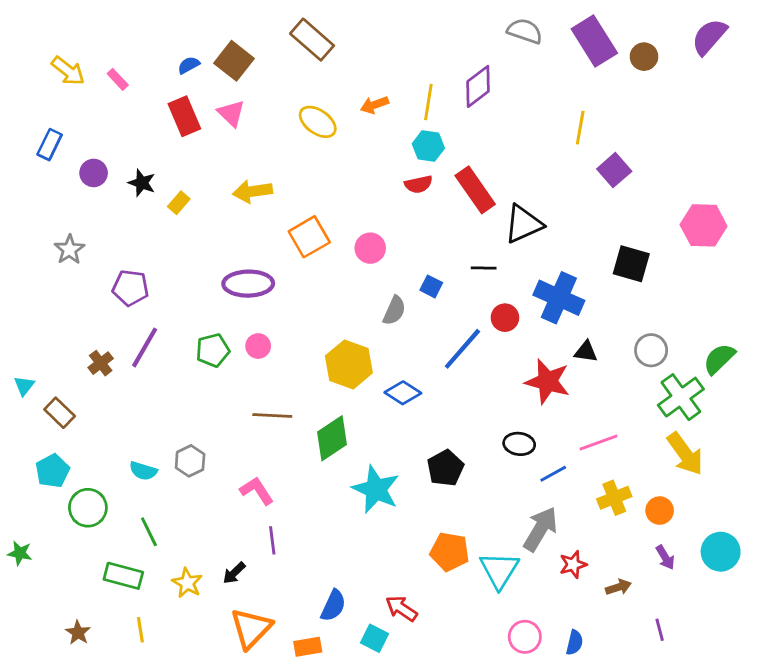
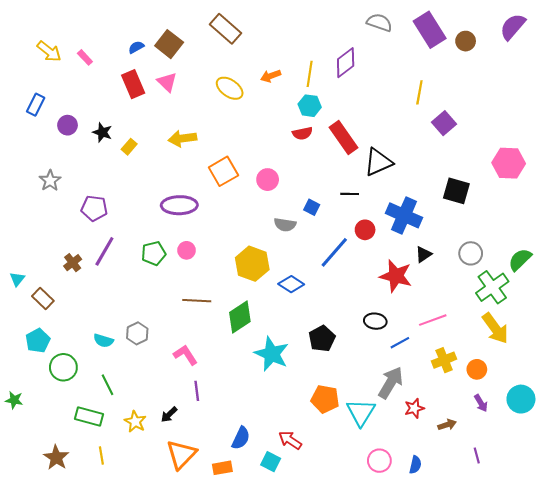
gray semicircle: (394, 311) -> (285, 225), turned 75
black triangle: (586, 352) -> (423, 254), turned -42
brown star: (78, 633) -> (56, 458), size x1.4

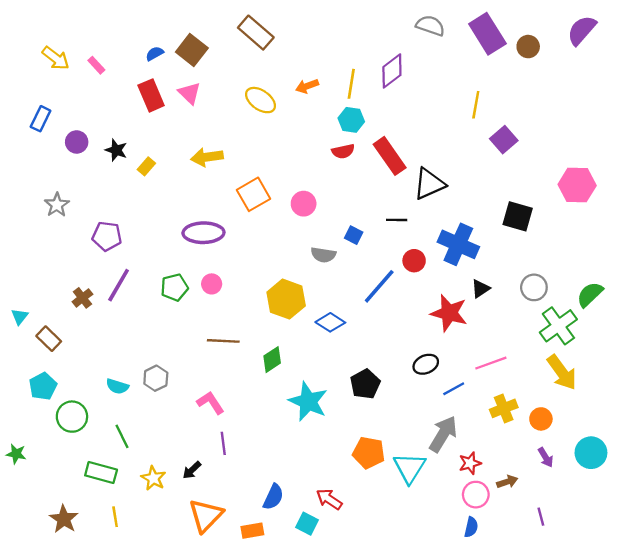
green diamond: (240, 317) -> (272, 360), size x0.7
black ellipse: (375, 321) -> (426, 364), turned -30
pink circle: (379, 461) -> (476, 495), moved

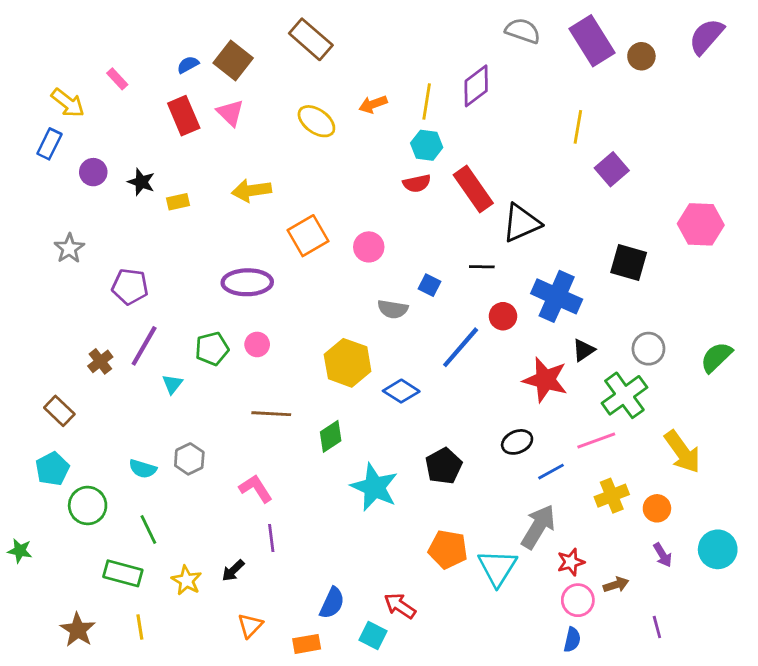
yellow arrow: (56, 58) -> (68, 103), moved
yellow rectangle: (146, 166) -> (178, 202), turned 36
cyan triangle: (20, 317) -> (172, 384), moved
green cross: (558, 326) -> (624, 395), moved
orange triangle: (206, 516) -> (250, 626), size x0.6

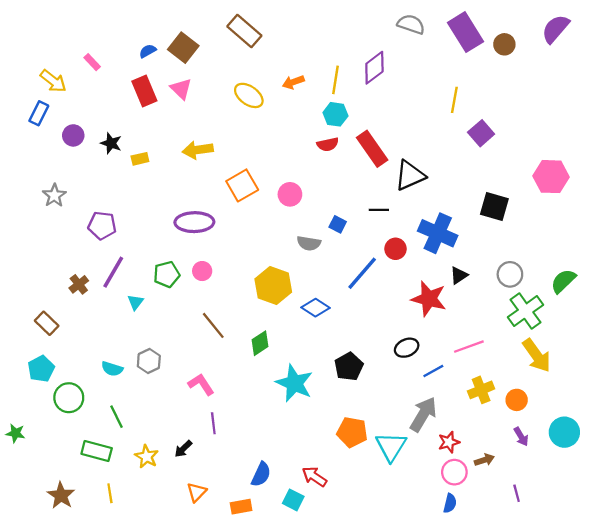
green cross: (624, 395) -> (526, 311), moved
brown line: (271, 414) -> (213, 325), turned 48

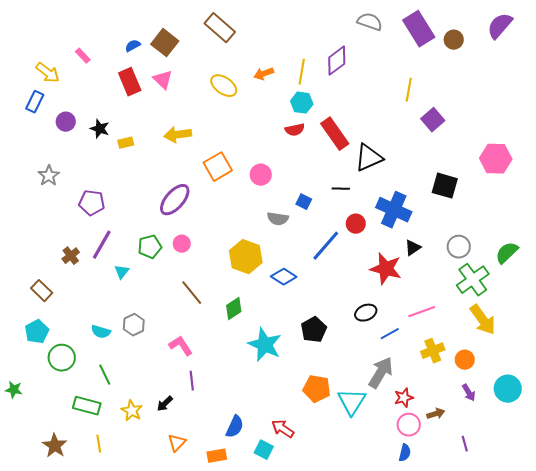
purple ellipse: (194, 222) -> (175, 200), turned -48

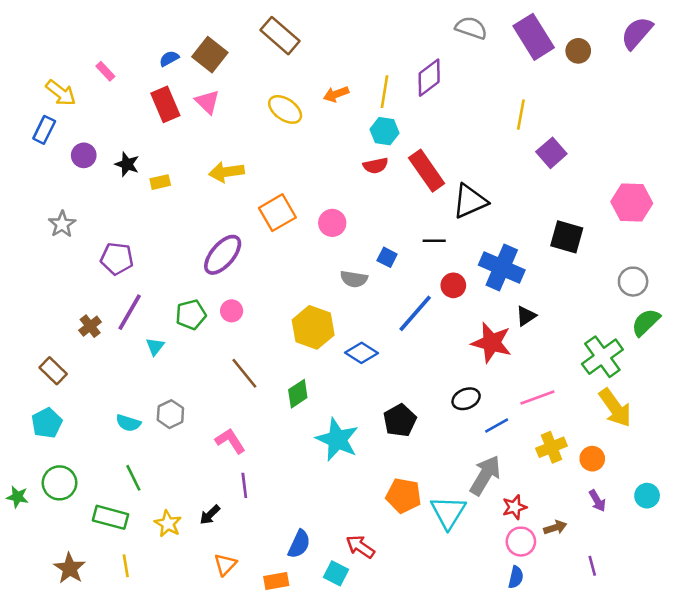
gray circle: (459, 247) -> (633, 282), moved
green circle: (62, 358) -> (60, 483), moved
cyan circle: (508, 389) -> (647, 496), size x0.7

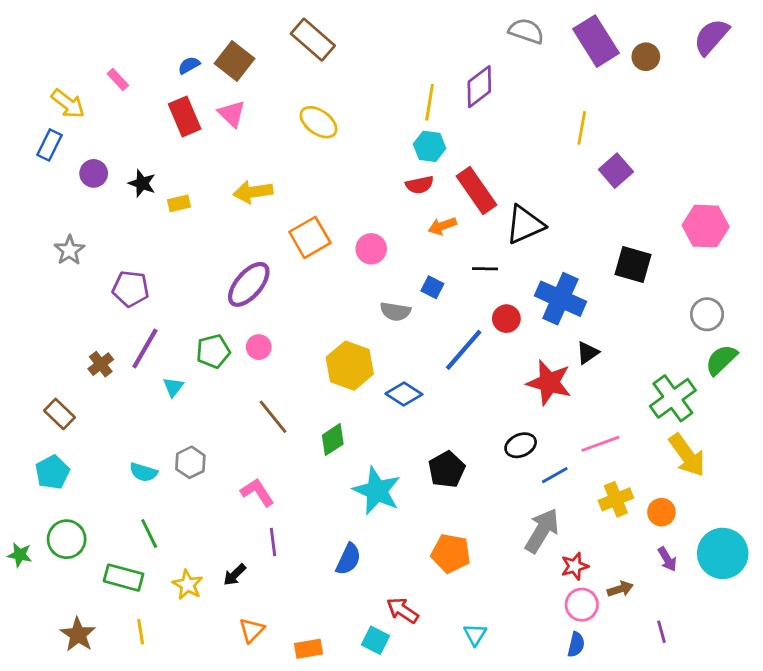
orange arrow: (336, 94) -> (442, 226), moved
cyan circle: (647, 496) -> (723, 553), size x1.8
cyan triangle: (448, 512) -> (475, 635), moved, size x0.6
blue semicircle: (299, 544) -> (348, 559), moved

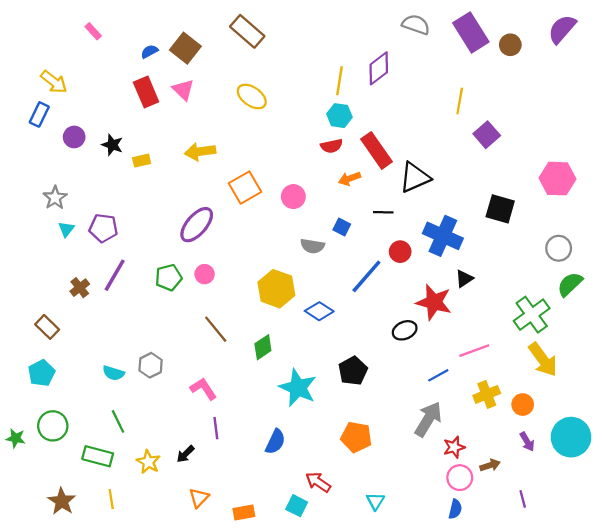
pink rectangle: (118, 79) -> (93, 31), moved
cyan triangle: (173, 387) -> (66, 229), moved
black ellipse: (521, 445) -> (405, 330), moved

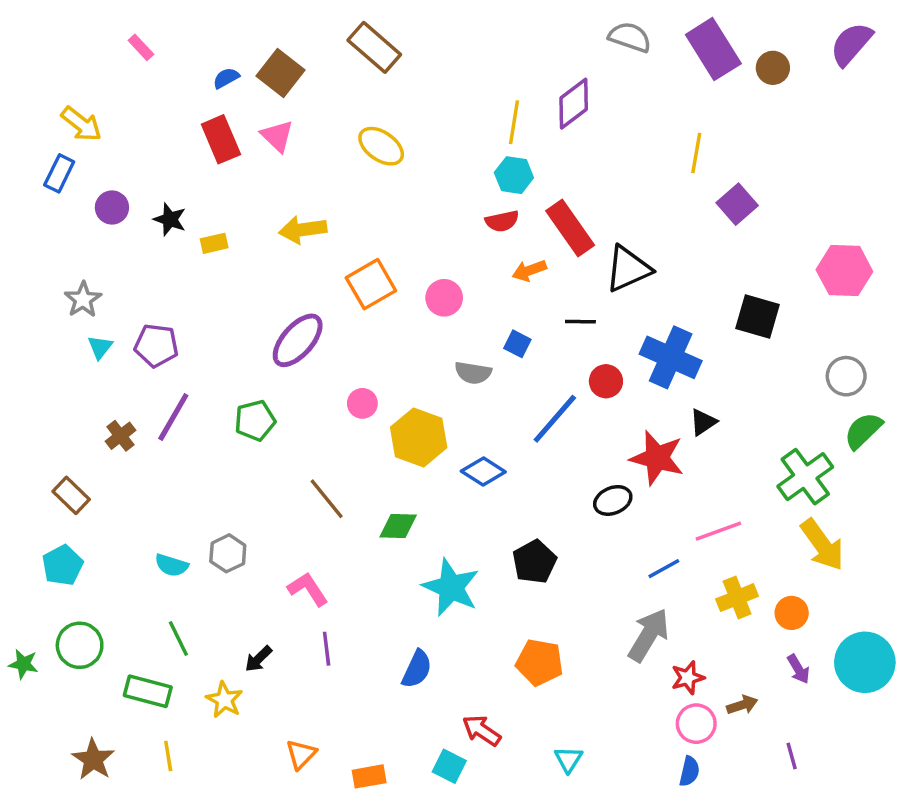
pink circle: (205, 274) -> (362, 403), moved
green diamond: (263, 347) -> (398, 526), turned 35
black arrow: (185, 454) -> (258, 659), moved

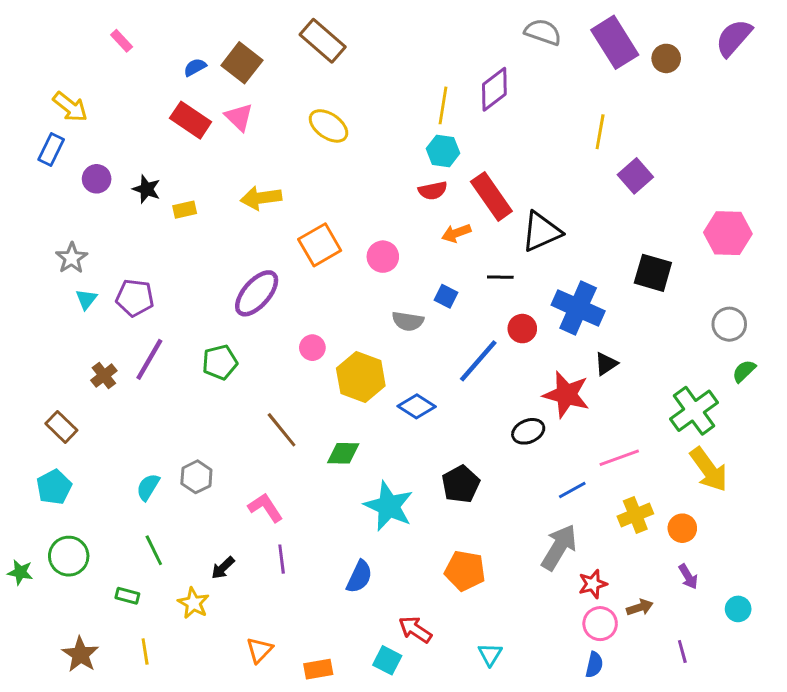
red rectangle: (221, 139) -> (191, 120), turned -33
green semicircle: (863, 431) -> (744, 371), size x0.7
cyan semicircle: (172, 565) -> (148, 487), turned 104
cyan circle: (865, 662) -> (738, 609), moved, size x0.5
green rectangle: (148, 691) -> (127, 596), size x0.6

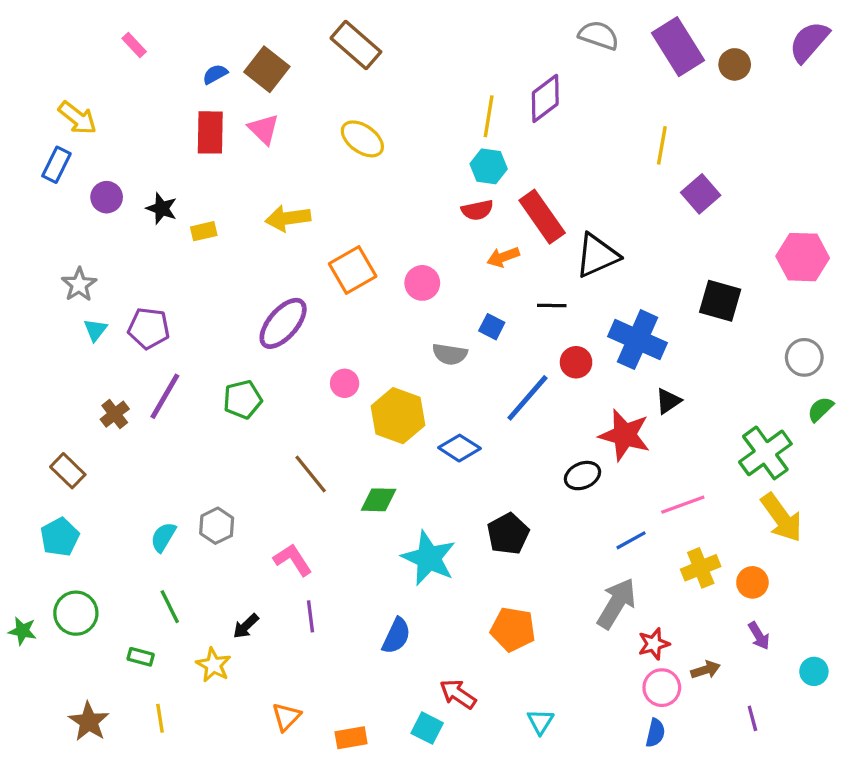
red rectangle: (191, 120) -> (210, 132), turned 57

